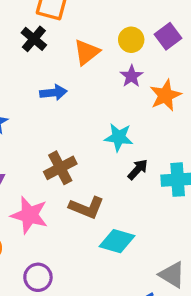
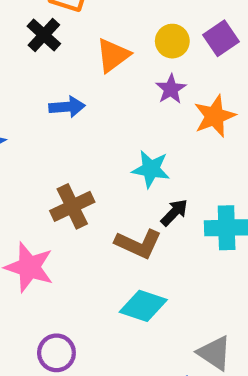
brown L-shape: (87, 208) -> (138, 244), moved
purple circle: (38, 277) -> (56, 353), moved

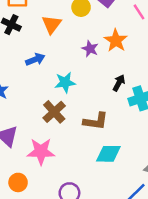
purple star: (171, 89) -> (90, 49), moved
cyan star: (151, 169) -> (65, 82), moved
black arrow: (174, 212) -> (119, 83), moved

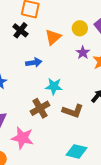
purple star: (90, 49) -> (83, 53), moved
brown L-shape: (96, 121) -> (73, 111), moved

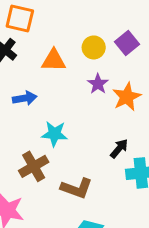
orange triangle: (53, 37) -> (54, 60), turned 42
brown L-shape: (73, 111) -> (77, 188), moved

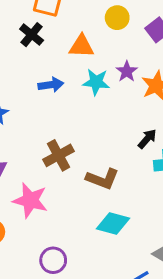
yellow circle: (94, 47) -> (117, 18), moved
cyan star: (54, 134) -> (96, 82), moved

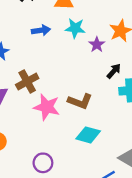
purple star: (127, 71) -> (97, 45), moved
brown cross: (59, 155) -> (27, 81), moved
pink star: (30, 200) -> (47, 107), moved

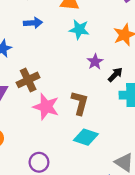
blue arrow: (41, 30) -> (33, 23), moved
purple star: (97, 45) -> (95, 62), moved
brown L-shape: (80, 101) -> (80, 103), turned -100

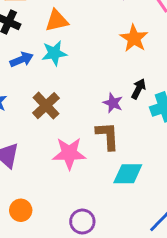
cyan star: (79, 29) -> (54, 53), moved
purple star: (95, 62) -> (113, 103), moved
brown cross: (28, 80) -> (46, 106), moved

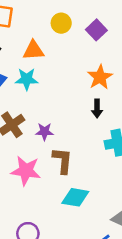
black arrow: (139, 89) -> (97, 108), moved, turned 144
purple star: (113, 103) -> (45, 132), moved, turned -30

